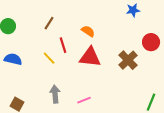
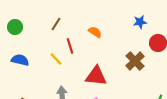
blue star: (133, 10) -> (140, 22), moved
red triangle: (90, 57) -> (96, 76), moved

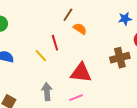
brown line: (56, 24) -> (68, 15), moved
brown cross: (135, 61) -> (120, 58), turned 30

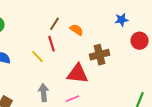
brown line: (68, 15) -> (55, 24), moved
brown cross: (120, 58) -> (100, 55), moved

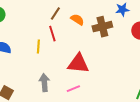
brown cross: (100, 55) -> (102, 27), moved
yellow line: (38, 57) -> (38, 47), turned 48

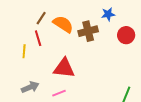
orange semicircle: (77, 20) -> (63, 24), size x1.5
gray arrow: (44, 83) -> (30, 87), turned 72

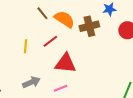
brown line: (41, 18) -> (42, 13), turned -72
red line: (38, 38) -> (50, 41), moved, turned 70

